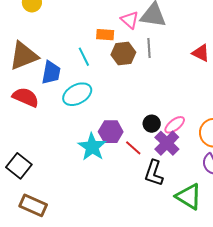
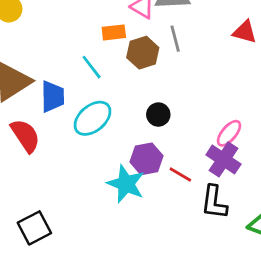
red semicircle: (26, 97) -> (25, 136), turned 44
black circle: (152, 124) -> (158, 115), moved
black square: (19, 166) -> (34, 228), turned 35

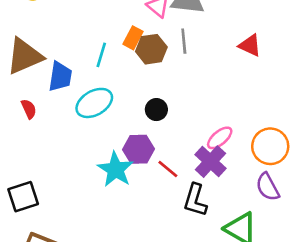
orange rectangle: (114, 32) -> (133, 38), moved, turned -65
cyan line: (92, 67) -> (101, 55), turned 45
red semicircle: (25, 136) -> (29, 109), size x0.6

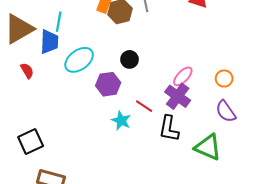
cyan line: (101, 55) -> (59, 22), moved
orange circle: (270, 146) -> (224, 78), size x0.6
purple hexagon: (139, 149) -> (108, 84), moved
cyan star: (116, 169) -> (121, 121), moved, size x0.7

